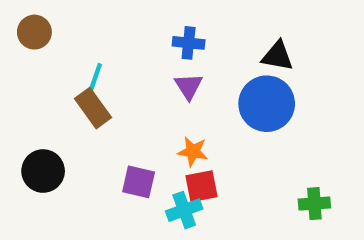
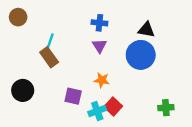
red square: (202, 186) -> (113, 106), moved, turned -36

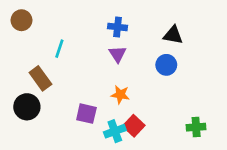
blue circle: (141, 55) -> (166, 65), size x0.6
brown rectangle: (49, 57) -> (40, 78), moved

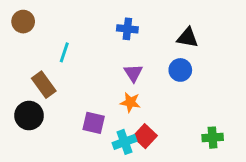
purple triangle: (118, 54) -> (133, 73), moved

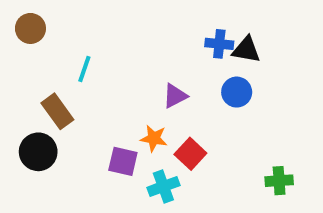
blue cross: (127, 29) -> (219, 44), moved
purple triangle: (133, 73) -> (175, 96), turned 36
orange star: (130, 102) -> (154, 138), moved
red square: (145, 136) -> (190, 154), moved

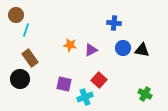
black triangle: (246, 50) -> (142, 50), moved
cyan line: (84, 69) -> (26, 30), moved
orange star: (154, 138) -> (70, 45), moved
green cross: (279, 181) -> (145, 94), turned 32

